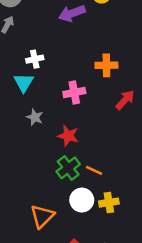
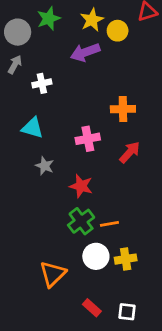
white cross: (35, 59) -> (42, 83), moved
cyan triangle: (24, 83) -> (32, 128), turned -45
red arrow: (125, 100) -> (130, 152), moved
orange line: (94, 170) -> (109, 224), turned -35

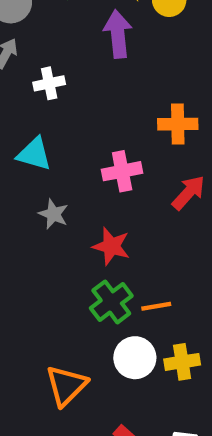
purple arrow: (85, 52) -> (118, 34), turned 104

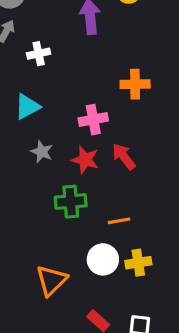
cyan triangle: (34, 154) -> (27, 107), turned -44
red arrow: (188, 193) -> (124, 157), moved, turned -80
red star: (111, 246) -> (85, 160), moved
green cross: (111, 302) -> (71, 202), moved, turned 32

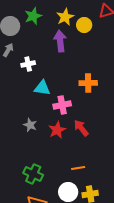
cyan triangle: (27, 107) -> (42, 88), moved, turned 36
red star: (85, 160) -> (57, 130), turned 30
green cross: (71, 202) -> (33, 174), moved, turned 30

